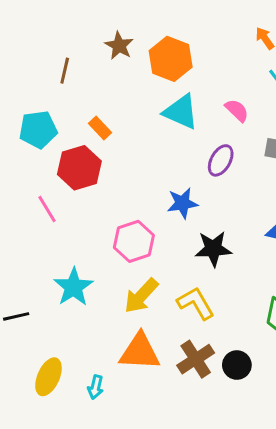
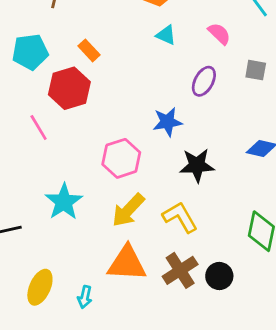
cyan triangle: (181, 112) -> (166, 35), size x0.6

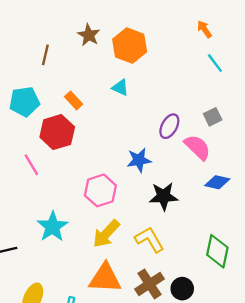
pink semicircle: (219, 34) -> (197, 147), moved, size x1.4
cyan triangle: (166, 35) -> (120, 88), moved
gray square: (256, 70) -> (213, 117), turned -36

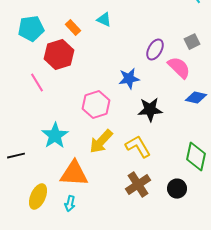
cyan triangle: (120, 88) -> (104, 20), moved
orange triangle: (105, 278) -> (74, 174), moved
black circle: (182, 289) -> (177, 189), moved

